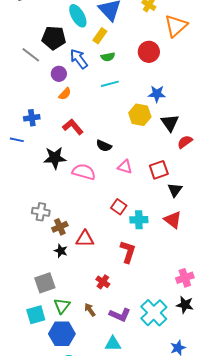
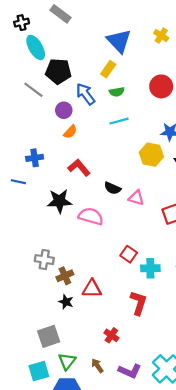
cyan ellipse: (78, 16) -> (36, 47), moved
pink triangle: (125, 167) -> (136, 198), moved

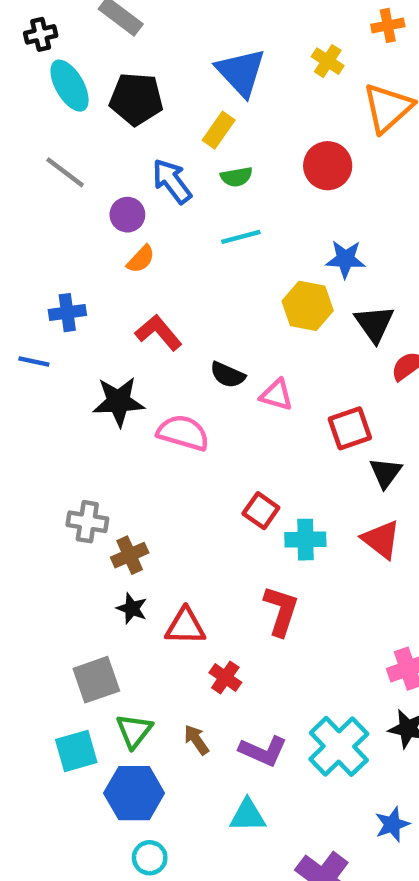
black pentagon: (58, 71) -> (136, 99), moved
red triangle: (92, 289) -> (185, 626), moved

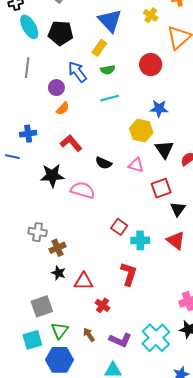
gray line: (65, 172) -> (27, 68), turned 60
black triangle: (374, 324) -> (164, 149), moved
pink triangle: (277, 395) -> (136, 165), moved

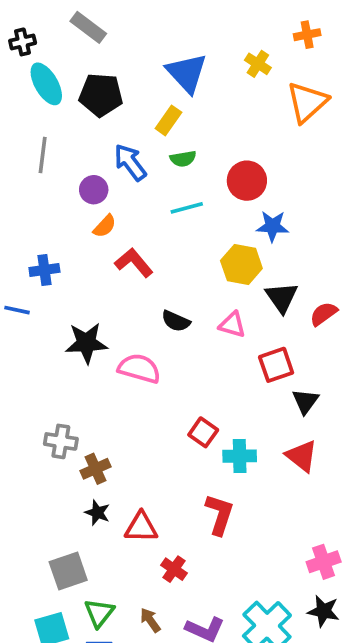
red circle: (151, 65) -> (247, 181), moved
red L-shape: (71, 143) -> (134, 263), moved

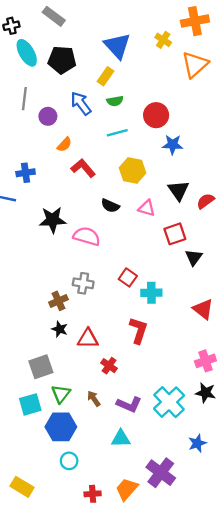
orange cross: (307, 35) -> (195, 21), size x1.6
purple circle: (94, 190) -> (48, 116), moved
yellow hexagon: (241, 264) -> (133, 170), moved
gray cross: (61, 441) -> (83, 283), moved
red triangle: (302, 456) -> (203, 309), moved

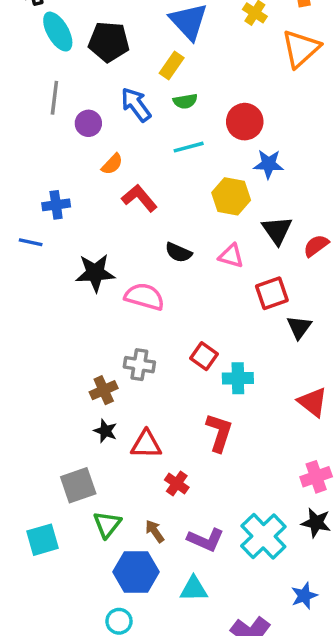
yellow hexagon: (133, 170) -> (231, 196), moved
cyan square: (30, 404) -> (42, 540), moved
blue hexagon: (61, 427) -> (136, 572), moved

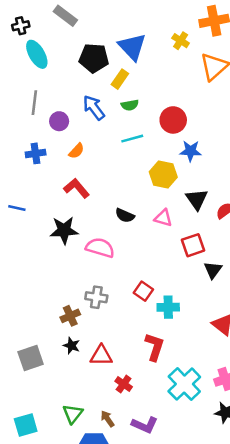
black pentagon: (109, 42) -> (94, 58), moved
red L-shape: (139, 198) -> (76, 188), moved
blue cross: (56, 205) -> (36, 153), moved
gray square: (78, 485) -> (31, 358), moved
cyan cross: (263, 536) -> (184, 384), moved

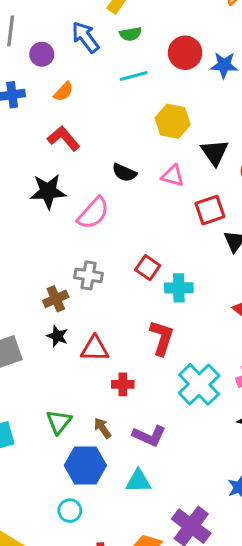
blue star: (191, 151) -> (224, 65), moved
pink semicircle: (100, 248) -> (93, 213), turned 116
red cross: (124, 384) -> (123, 384), turned -35

